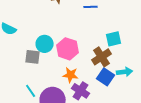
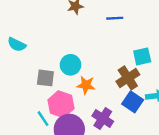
cyan circle: (45, 44) -> (71, 65), moved
pink hexagon: (68, 49) -> (61, 104), moved
orange star: (71, 75) -> (86, 85), moved

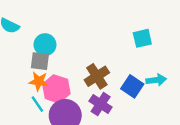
cyan circle: (71, 65) -> (45, 45), moved
brown cross: (128, 78) -> (97, 76), moved
orange star: (86, 85) -> (39, 81), moved

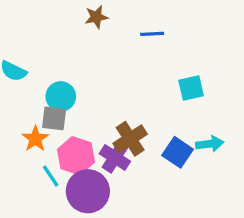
orange star: (39, 81) -> (35, 139), moved, turned 30
purple cross: (101, 104) -> (115, 157), moved

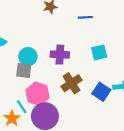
cyan square: (191, 88) -> (99, 52), moved
orange star: (35, 139) -> (12, 118), moved
purple cross: (115, 157) -> (60, 55), moved, turned -30

